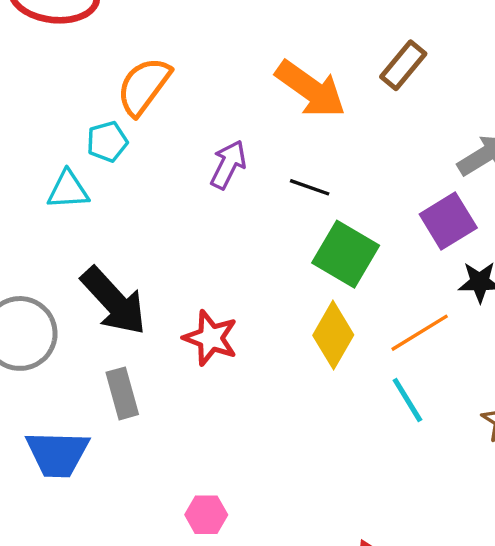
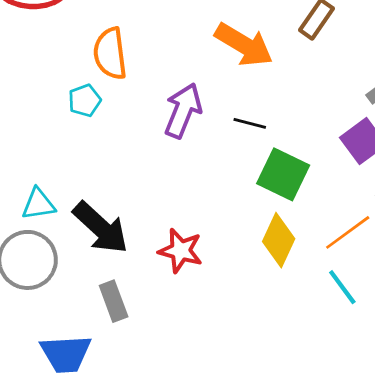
orange semicircle: (144, 86) -> (110, 54), turned -39
purple arrow: (228, 165) -> (183, 111), size x1.4
cyan triangle: (68, 190) -> (38, 204), moved

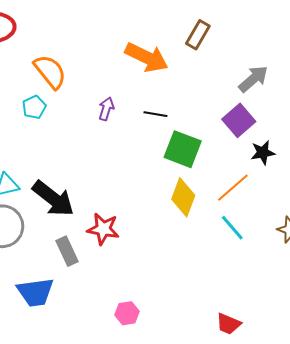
orange semicircle: (110, 54) -> (50, 72), turned 153
purple arrow: (183, 111) -> (106, 109), size x0.6
red star: (181, 251) -> (103, 229), moved

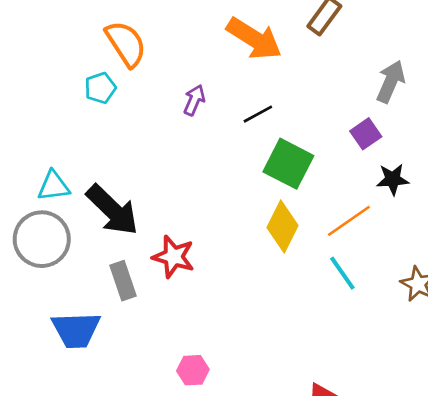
gray arrow: (253, 79) -> (391, 82), turned -32
black line: (155, 114) -> (258, 114), turned -45
purple square: (239, 120) -> (366, 134), size x0.7

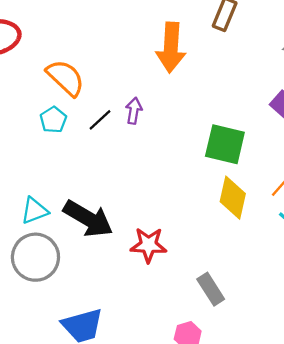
orange arrow: (254, 39) -> (171, 47), turned 75
black line: (258, 114) -> (100, 120), moved
gray rectangle: (123, 281) -> (211, 289), moved

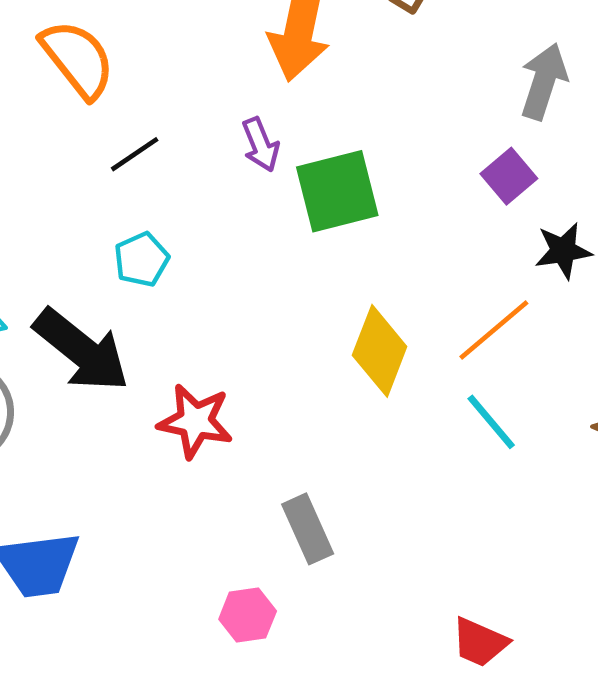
purple arrow: (134, 111) -> (261, 145), moved, turned 140
cyan pentagon: (53, 120) -> (141, 259), moved
green square: (225, 144) -> (337, 191), moved, turned -36

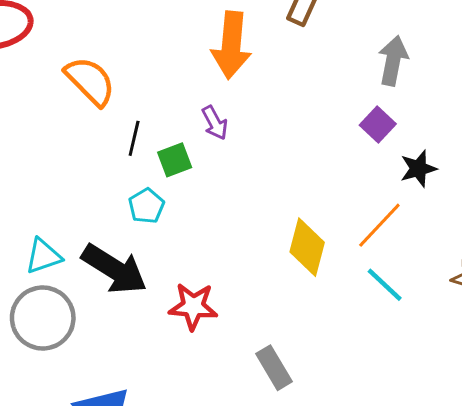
black line: (135, 154) -> (134, 138), turned -36
green square: (337, 191) -> (175, 160), moved, size x0.6

